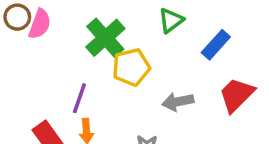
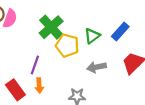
green triangle: (171, 21) -> (92, 36), moved
yellow pentagon: (131, 67) -> (67, 46), turned 30

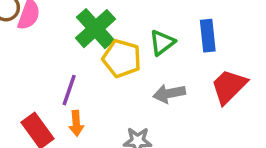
blue rectangle: (120, 32) -> (208, 36), turned -48

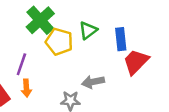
blue rectangle: (208, 36) -> (121, 39), moved
gray arrow: (169, 94) -> (93, 82), moved

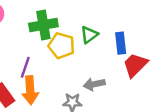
green cross: (40, 20) -> (43, 25), turned 32
orange arrow: (26, 88) -> (30, 90), size x1.6

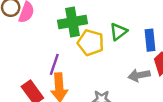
gray arrow: (94, 84) -> (139, 75), moved

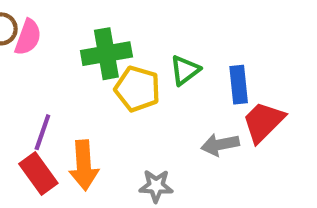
purple line: (54, 64) -> (42, 132), moved

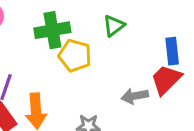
green triangle: (185, 70) -> (114, 26), moved
blue rectangle: (239, 85) -> (172, 51), moved

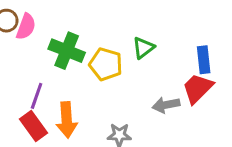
green triangle: (114, 26) -> (143, 48), moved
green cross: (52, 30) -> (67, 51), moved, turned 32

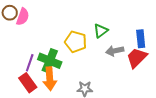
green cross: (67, 51) -> (50, 61), moved
gray arrow: (166, 105) -> (115, 51), moved

